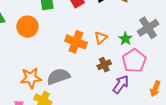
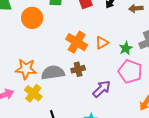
pink pentagon: (134, 61) -> (130, 72), turned -30
brown cross: (104, 65) -> (78, 69), moved
purple arrow: (121, 84) -> (102, 89), moved

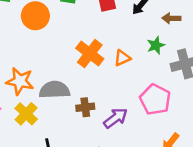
green star: (126, 48) -> (156, 45), moved
brown cross: (78, 69) -> (85, 107), moved

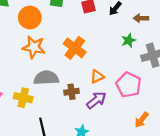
orange triangle: (122, 58) -> (97, 77), moved
orange star: (20, 81) -> (34, 47), moved
yellow cross: (26, 114) -> (23, 98), turned -30

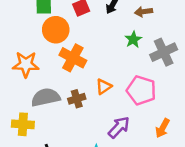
orange circle: (30, 18) -> (56, 30), moved
brown cross: (71, 92) -> (77, 99), moved
purple arrow: (96, 100) -> (119, 127), moved

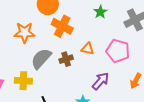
green star: (133, 39) -> (100, 12), moved
orange triangle: (104, 87) -> (88, 49), turned 48
gray semicircle: (46, 97) -> (41, 59), turned -35

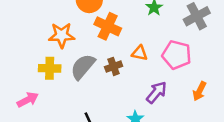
yellow cross: (23, 81) -> (50, 68), moved

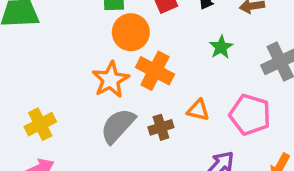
orange star: (62, 35) -> (111, 80), moved, turned -30
yellow cross: (50, 68) -> (40, 124), moved, turned -30

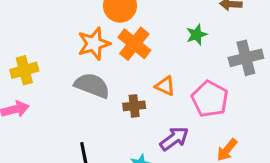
gray semicircle: (118, 126) -> (92, 85), turned 57
brown cross: (161, 127) -> (134, 106), moved

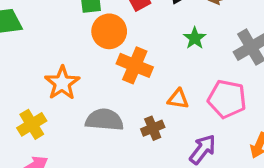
orange star: (94, 44) -> (62, 83), moved

